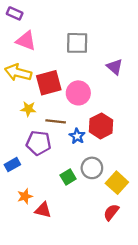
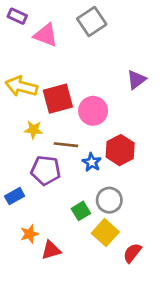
pink triangle: (26, 41) -> (46, 35), moved
gray square: (77, 43) -> (92, 22), moved, turned -35
purple triangle: (115, 67) -> (136, 80), turned 42
yellow square: (117, 183) -> (105, 233), moved
red triangle: (43, 210) -> (51, 250), turned -30

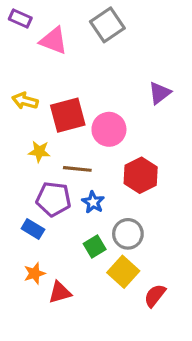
yellow arrow: (21, 86) -> (25, 101), size x0.7
blue star: (92, 162) -> (93, 202), moved
blue rectangle: (15, 196) -> (33, 229), moved, turned 60

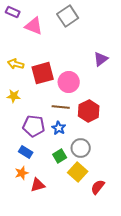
yellow star: (39, 152) -> (14, 96), moved
brown line: (77, 169) -> (61, 107), moved
blue rectangle: (33, 229) -> (26, 152), moved

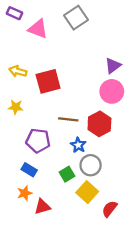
pink circle: (69, 82) -> (112, 91), moved
blue star: (59, 128) -> (78, 145), moved

